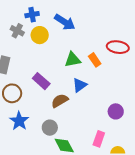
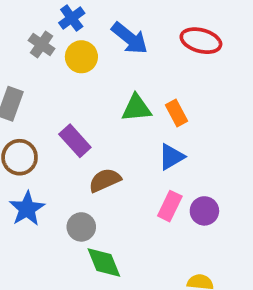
blue cross: (32, 15) -> (72, 18), turned -32
red ellipse: (118, 47) -> (201, 41), moved
blue triangle: (80, 85) -> (171, 157), moved
pink rectangle: (99, 139) -> (170, 206), moved

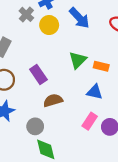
green triangle: (136, 108) -> (78, 60), turned -48
orange rectangle: (177, 113) -> (101, 66), turned -56
blue triangle: (171, 157) -> (95, 92), turned 35

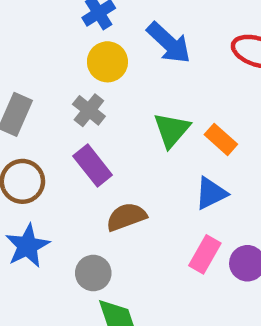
gray cross: (26, 14) -> (89, 110), moved
orange rectangle: (101, 66) -> (221, 139), turned 32
blue triangle: (95, 92) -> (211, 193), turned -35

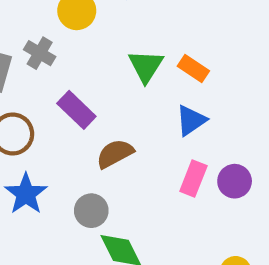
gray cross: (89, 110) -> (40, 53), moved

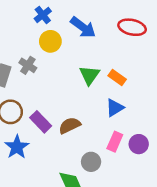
purple rectangle: (76, 110) -> (41, 122), moved
gray circle: (91, 211) -> (91, 162), moved

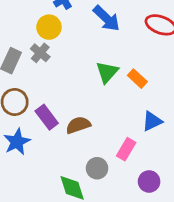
yellow circle: (50, 41) -> (49, 27), moved
blue triangle: (115, 108) -> (152, 121), moved
purple circle: (139, 144) -> (149, 181), moved

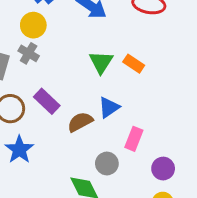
purple rectangle: (47, 117) -> (47, 101), moved
blue triangle: (152, 121) -> (109, 107), moved

